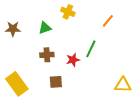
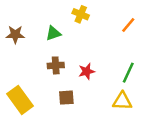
green line: (91, 49) -> (128, 73), moved
yellow triangle: (123, 85) -> (122, 101), moved

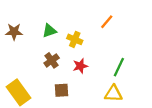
yellow cross: (81, 14) -> (75, 39), moved
orange line: (128, 25) -> (107, 22), moved
brown cross: (56, 65) -> (52, 60), turned -32

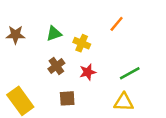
green line: (119, 67) -> (130, 73), turned 36

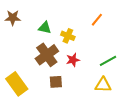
green triangle: (54, 34) -> (45, 28), turned 32
brown star: (15, 35) -> (13, 18), moved
brown cross: (56, 66) -> (47, 55), size x1.6

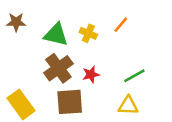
green triangle: (45, 28) -> (56, 35), size x1.5
yellow cross: (68, 36) -> (88, 33), moved
brown square: (56, 82) -> (70, 102), size x1.6

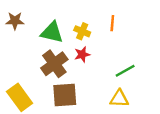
orange line: (121, 25) -> (112, 23), turned -35
red star: (91, 74) -> (82, 54), moved

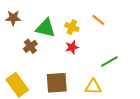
orange line: (112, 23) -> (98, 20), turned -56
brown cross: (54, 64) -> (30, 46), moved, size x0.6
yellow triangle: (119, 99) -> (93, 87), moved

